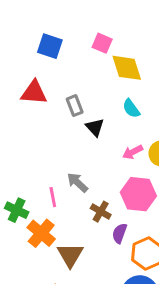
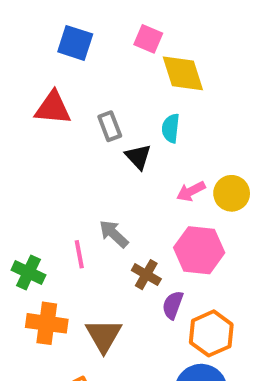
cyan semicircle: (131, 108) -> (171, 128), moved, turned 42
orange cross: (41, 233) -> (47, 323), moved, turned -32

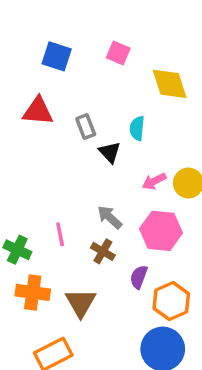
yellow diamond: (183, 73) -> (170, 84), moved
gray arrow: (114, 234) -> (110, 217), moved
brown cross: (146, 275) -> (103, 251), moved

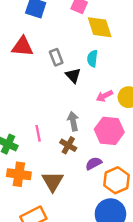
yellow diamond: (170, 84) -> (100, 27), moved
gray arrow: (110, 217) -> (73, 121), turned 36
purple semicircle: (139, 277) -> (94, 163), turned 42

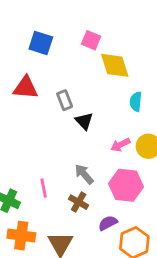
cyan semicircle: (92, 59) -> (136, 102), moved
gray arrow: (73, 121) -> (84, 174), turned -30

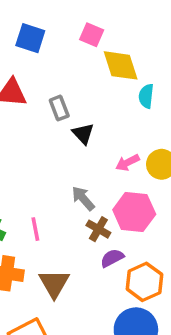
cyan semicircle: (136, 102) -> (146, 96), moved
pink line: (44, 188) -> (35, 229), moved
brown cross: (79, 202) -> (98, 229), moved

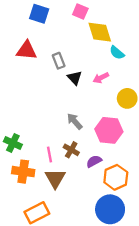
cyan semicircle: (146, 96) -> (117, 53), turned -56
pink arrow: (127, 163) -> (101, 78), moved
pink line: (35, 229) -> (49, 154), moved
brown cross: (98, 229) -> (71, 150), moved

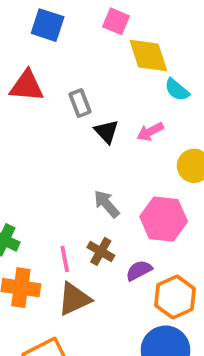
brown triangle: (55, 178) -> (74, 299), turned 35

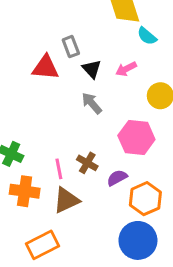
red triangle: (27, 86) -> (45, 67), moved
gray arrow: (107, 204) -> (92, 103), moved

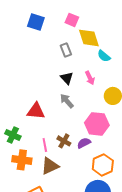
gray rectangle: (71, 47) -> (66, 50), moved
red triangle: (45, 67) -> (36, 111), moved
pink arrow: (126, 69) -> (90, 78), turned -88
purple semicircle: (117, 178) -> (84, 143), moved

